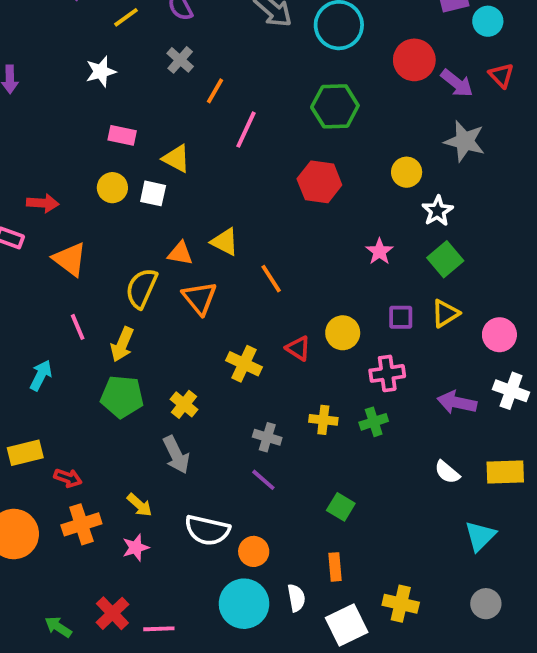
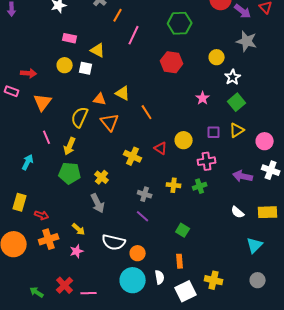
orange triangle: (70, 259) -> (43, 102), turned 30
yellow rectangle: (25, 453) -> (20, 202), turned -60

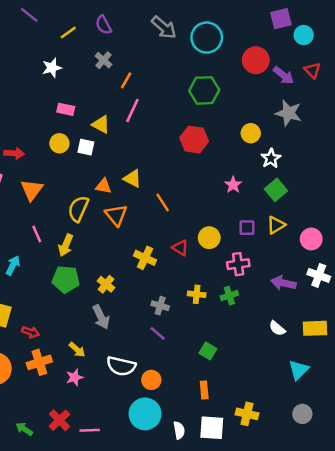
pink line: (134, 35) -> (132, 111), moved
white semicircle: (160, 277) -> (179, 430), moved
white square: (186, 291) -> (212, 428), turned 30

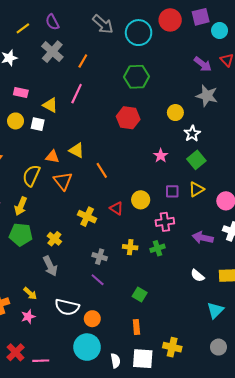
gray cross: (103, 60) -> (52, 52), size x1.5
red circle: (256, 60) -> (170, 20), moved
orange line: (126, 80) -> (83, 61), moved

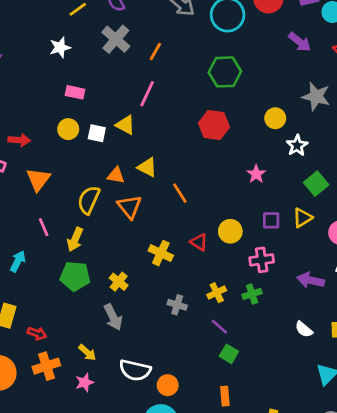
purple arrow: (203, 64) -> (300, 42), moved
yellow triangle: (50, 105) -> (125, 125), moved
green square: (196, 160) -> (316, 184), moved
yellow cross: (130, 247) -> (217, 293), turned -32
purple line: (98, 280) -> (219, 327), moved

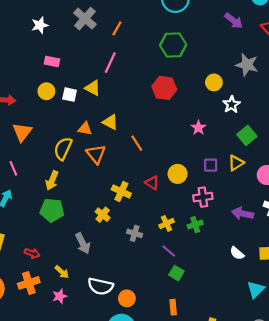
pink line: (44, 227) -> (13, 168), moved
yellow cross: (119, 282) -> (103, 215), moved
red arrow: (37, 333) -> (32, 253), moved

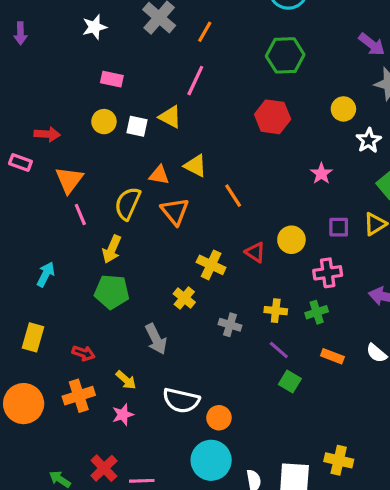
purple arrow: (234, 21) -> (372, 44), moved
pink line: (13, 168) -> (80, 215), moved
yellow cross: (167, 223) -> (276, 311), turned 32
orange rectangle: (173, 307) -> (332, 356), moved, turned -64

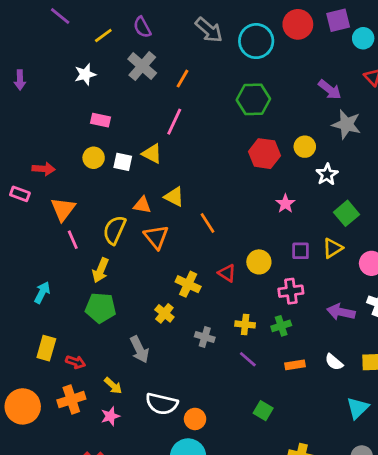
red hexagon: (273, 117) -> (264, 154), moved
yellow rectangle: (33, 337) -> (46, 348), moved
orange rectangle: (332, 356) -> (295, 365), turned -30
green square: (290, 382) -> (263, 411), moved

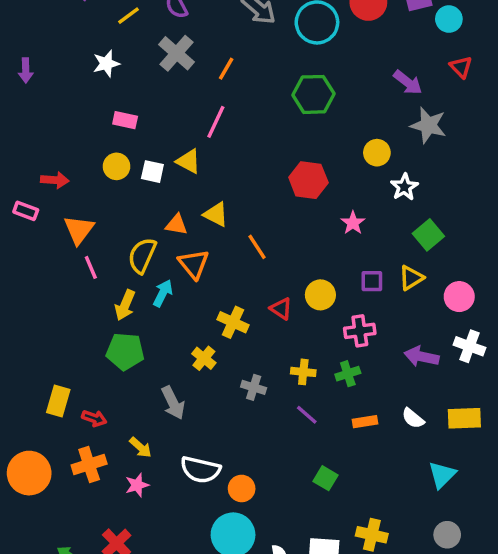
red hexagon: (264, 154) -> (308, 180), moved
cyan arrow: (42, 293) -> (163, 293), moved

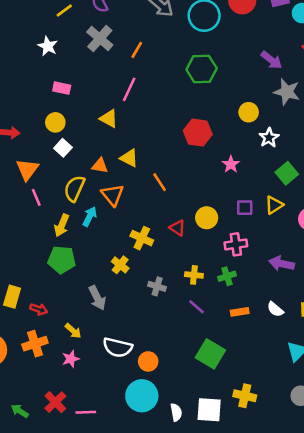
white star: (106, 64) -> (48, 46), turned -30
white square: (152, 172) -> (63, 148), moved, turned 30
green square: (326, 478) -> (210, 354), size x1.6

